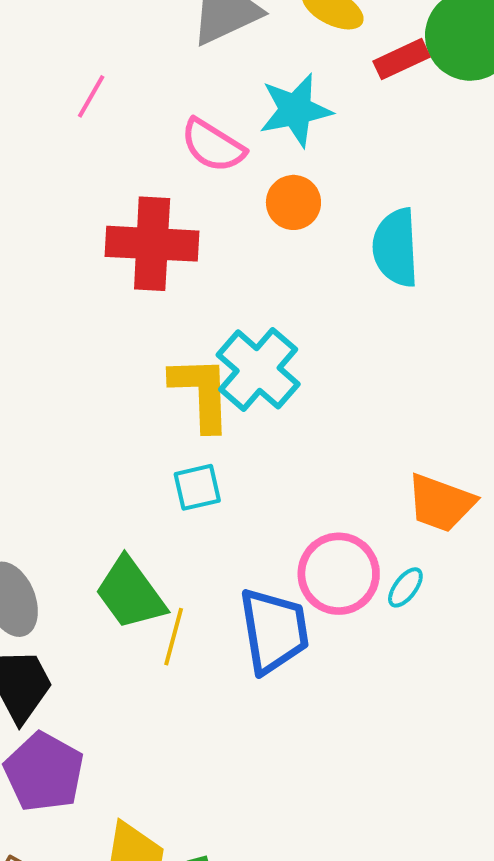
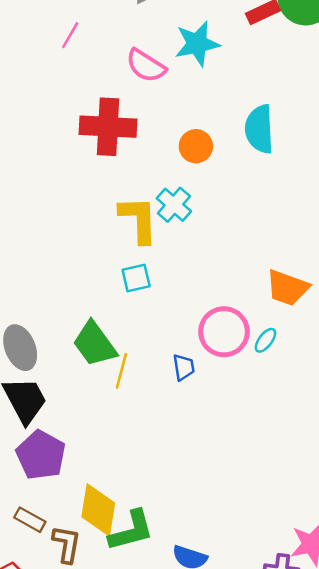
orange circle: (293, 202) -> (196, 146), moved
cyan cross: (258, 369) -> (174, 205), size x0.7
blue trapezoid: (274, 631) -> (184, 367), size x0.5

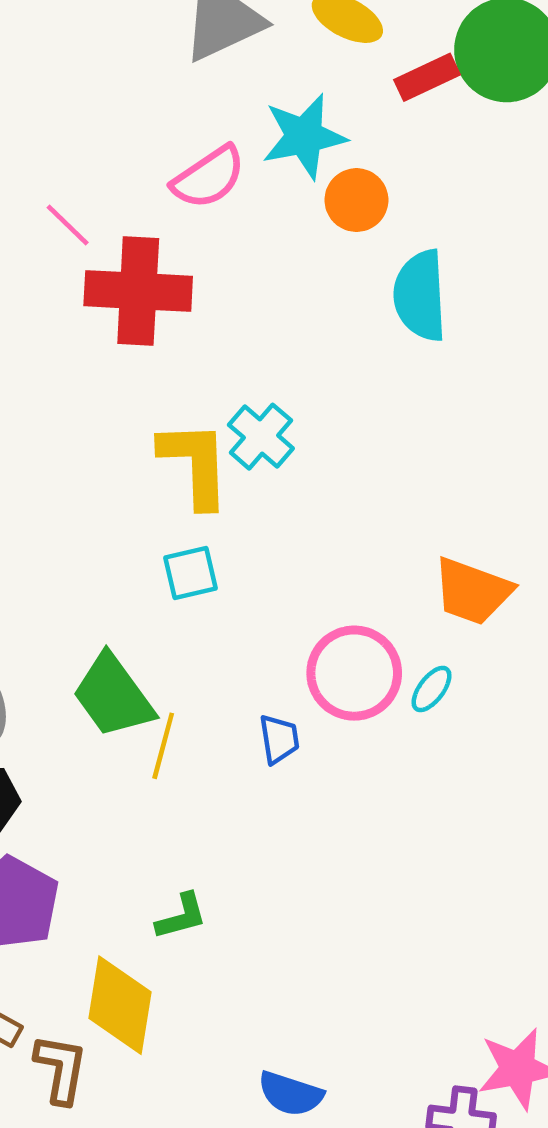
pink line: (70, 35) -> (68, 225), moved, turned -76
pink semicircle: (146, 66) -> (209, 177), turned -66
orange circle: (196, 146) -> (356, 200), moved
green L-shape: (131, 531) -> (181, 916), moved, size x0.6

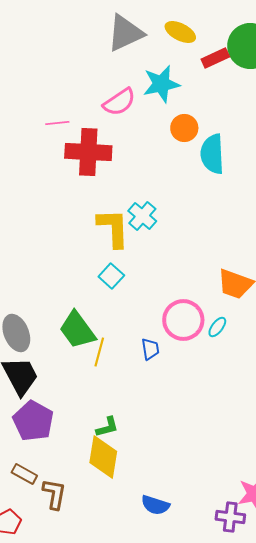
orange circle: (356, 200) -> (184, 128), moved
pink line: (68, 225) -> (57, 123), turned -50
cyan square: (190, 573) -> (111, 276), turned -35
yellow diamond: (120, 1005) -> (103, 457), moved

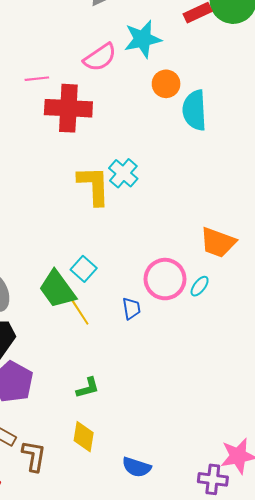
cyan square: (111, 276) -> (84, 269), moved
yellow line: (99, 352) -> (80, 312), turned -48
yellow diamond: (103, 457) -> (84, 437), moved, size x0.7

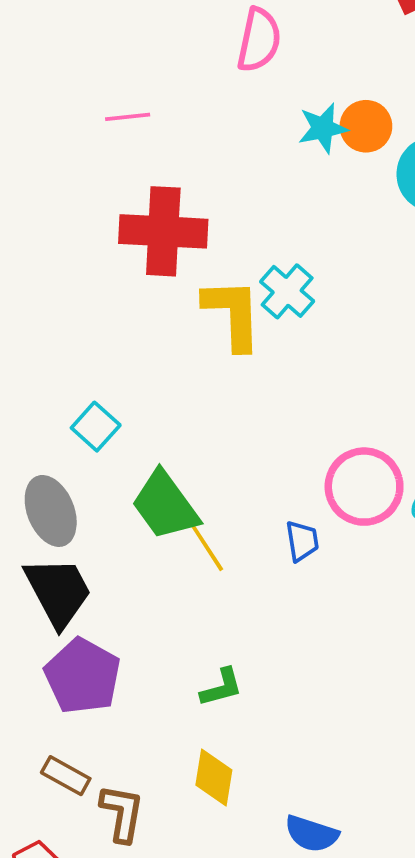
cyan star: (143, 39) -> (323, 128), moved, size x0.7
pink semicircle: (100, 57) -> (259, 40), moved, turned -44
red cross: (68, 108) -> (163, 231), moved
cyan square: (84, 269) -> (96, 427), moved

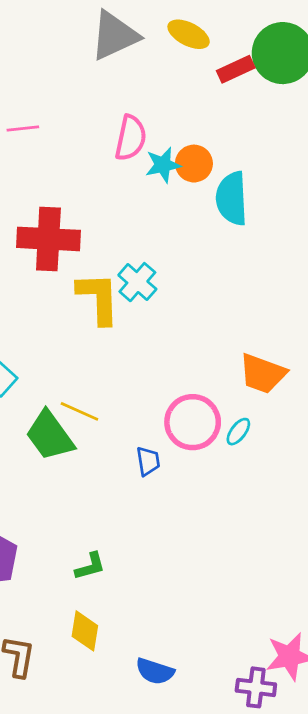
pink semicircle: (259, 40) -> (131, 138), moved
pink line: (128, 117) -> (23, 128), moved
yellow line: (206, 547) -> (79, 411), moved, turned -33

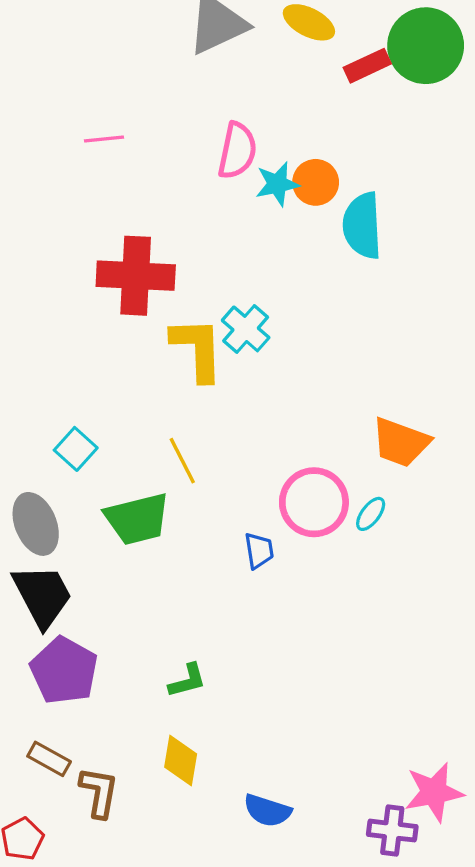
yellow line: (79, 411) -> (182, 461), moved, turned 39
green trapezoid: (50, 436) -> (137, 519), turned -68

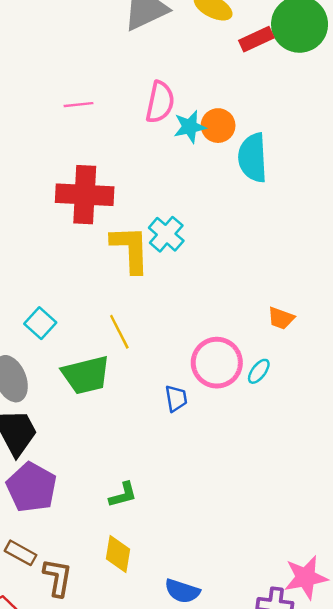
pink line: (104, 139) -> (79, 105), moved
orange trapezoid: (401, 442) -> (281, 318), size x0.6

